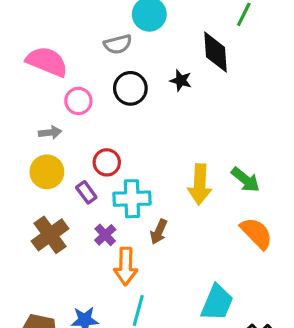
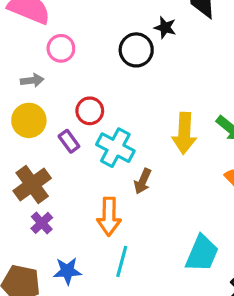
black circle: (130, 88) -> (136, 50), moved
cyan cross: (132, 199) -> (115, 148), turned 30
purple cross: (105, 235) -> (42, 223), moved

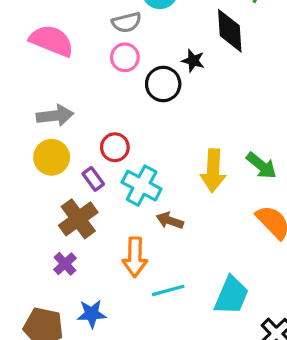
pink circle: (61, 48) -> (125, 57), moved
gray arrow: (32, 80) -> (55, 116), size x1.5
brown arrow: (143, 181) -> (170, 221), turned 85
brown cross: (32, 185) -> (78, 219), moved
cyan line: (122, 261) -> (168, 290), moved, turned 60

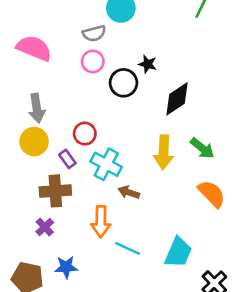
black diamond: (230, 31) -> (177, 99), moved, turned 60
gray arrow: (55, 116) -> (37, 108), turned 88
brown cross: (78, 219) -> (55, 191), turned 32
cyan line: (168, 290) -> (128, 248), turned 40

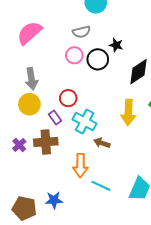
gray semicircle: (94, 33) -> (81, 32), moved
pink semicircle: (34, 48) -> (29, 33), turned -64
pink circle: (93, 61) -> (74, 55), moved
purple cross: (45, 227) -> (19, 145), moved

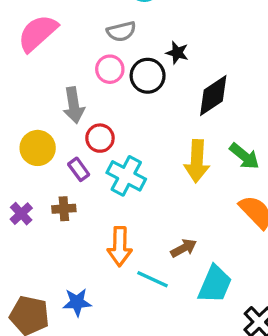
gray arrow: (31, 79) -> (74, 105), moved
brown cross: (46, 142) -> (64, 209), size x0.6
brown arrow: (102, 143) -> (184, 248), moved, turned 133

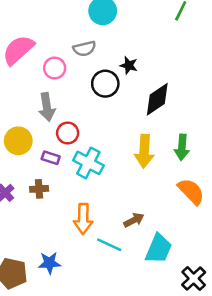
pink circle: (110, 69) -> (55, 68), moved
green arrow: (244, 156) -> (182, 147), turned 55
purple rectangle: (79, 169) -> (51, 158), turned -36

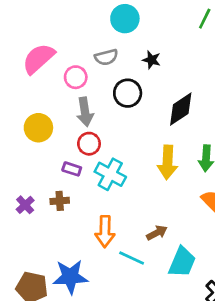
black star: (129, 65) -> (152, 60), moved
gray arrow: (47, 107) -> (85, 112), moved
yellow circle: (18, 141) -> (38, 128), moved
blue star: (49, 263) -> (70, 277), size x1.5

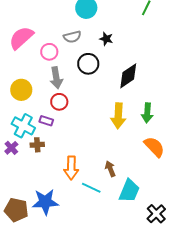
cyan cross: (110, 174) -> (23, 126), moved
brown arrow: (157, 233) -> (110, 169), turned -84

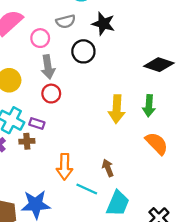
black star: (106, 39) -> (103, 24), size x1.5
black diamond: (128, 76) -> (159, 65), moved, turned 52
purple rectangle: (46, 121) -> (37, 124), moved
cyan trapezoid: (129, 191) -> (118, 203), moved

